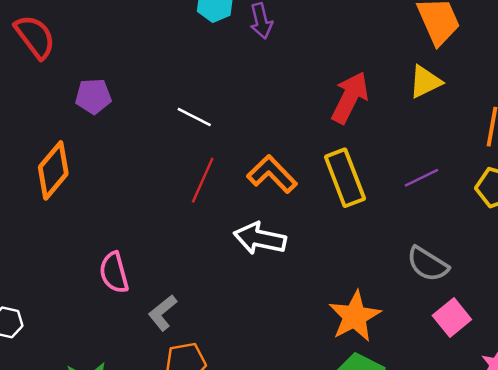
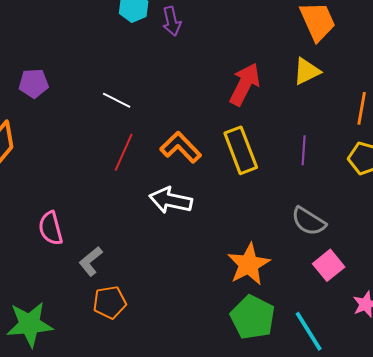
purple line: (422, 178) -> (304, 150), turned -60

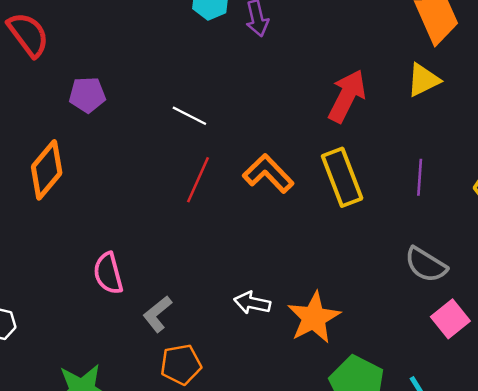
white arrow: (171, 200) -> (252, 303), moved, size x0.7
orange star: (249, 264) -> (314, 318), moved

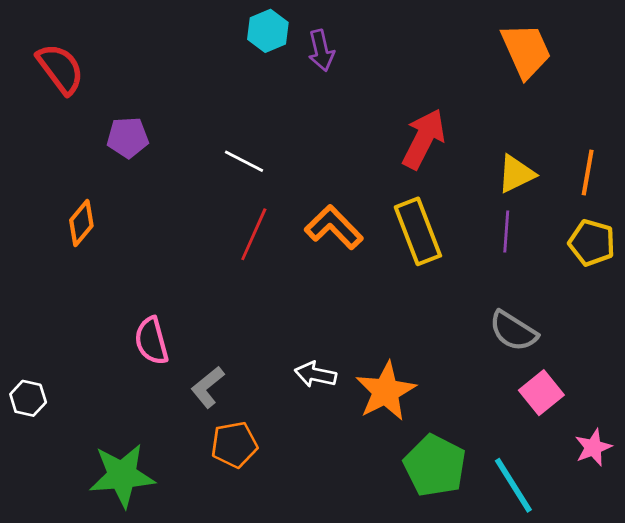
yellow triangle: (423, 80) -> (516, 174), moved
orange diamond: (47, 170) -> (81, 223), size x0.7

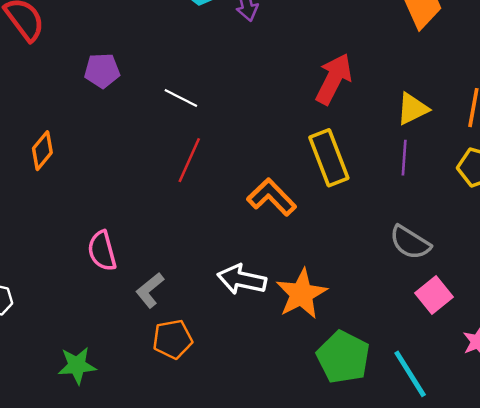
purple pentagon: (128, 137) -> (102, 71), moved
orange L-shape: (334, 227) -> (272, 197), moved
white arrow: (316, 374) -> (242, 279), size x1.4
green star: (122, 475) -> (77, 365), size x0.7

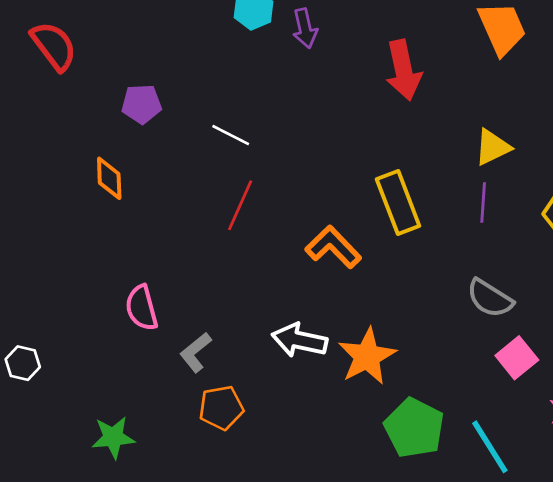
red arrow: (334, 79) -> (403, 70), moved, turned 141
orange diamond: (42, 151) -> (109, 178), moved, turned -42

